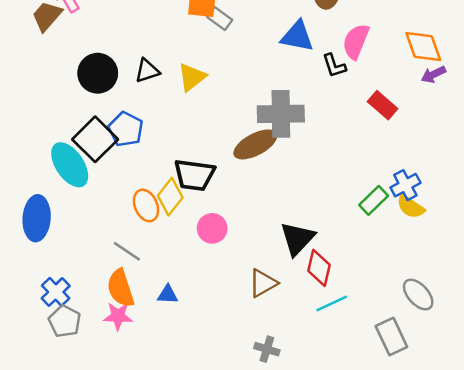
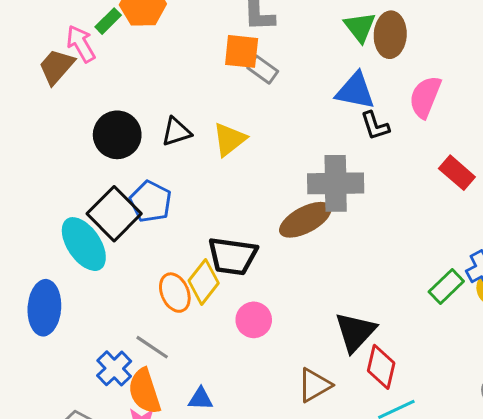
black L-shape: (334, 66) -> (375, 126), moved
blue cross: (56, 292) -> (114, 368), moved

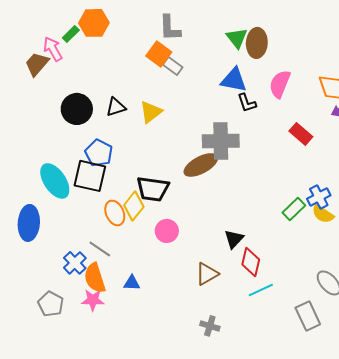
orange square: (242, 51) -> (159, 54), turned 30
black square: (114, 214) -> (90, 176), moved, turned -32
black triangle: (355, 332) -> (234, 239), size x0.7

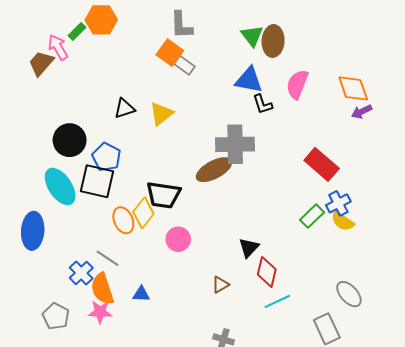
black circle: (77, 109) -> (70, 140), moved
red rectangle: (301, 134) -> (322, 164), moved, size x1.4
brown triangle: (207, 274) -> (220, 285), size x0.7

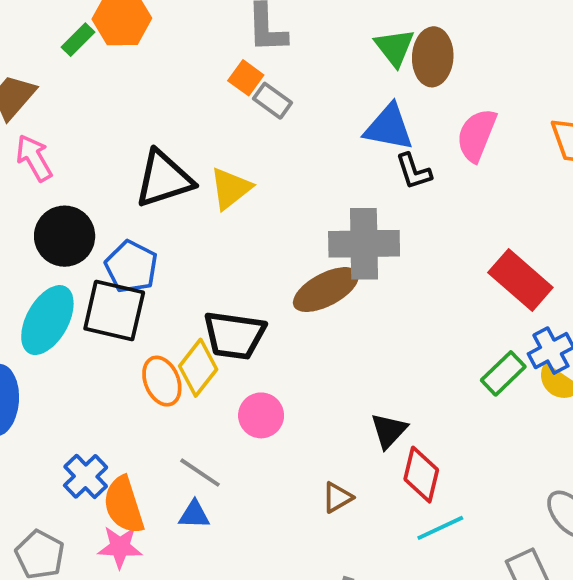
pink arrow: (58, 47) -> (34, 158), moved
orange square: (170, 53) -> (246, 78), size x0.7
black triangle: (124, 108) -> (164, 179), size x1.6
cyan ellipse: (60, 187) -> (47, 320), turned 63
gray line: (108, 258) -> (200, 473), moved

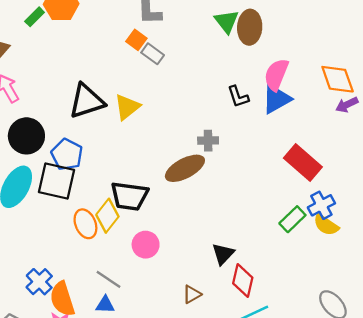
blue triangle: (389, 127) -> (276, 99), moved, turned -40
gray cross: (364, 244) -> (208, 141), size x0.5

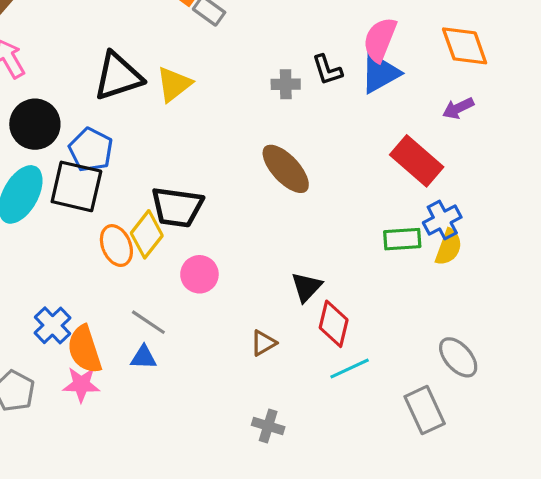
purple arrow: (347, 105) -> (458, 108), moved
gray cross: (208, 141) -> (286, 84), moved
brown ellipse: (185, 168) -> (286, 169), moved, turned 75
green rectangle: (292, 219) -> (402, 239), turned 40
yellow semicircle: (326, 225) -> (449, 247), turned -104

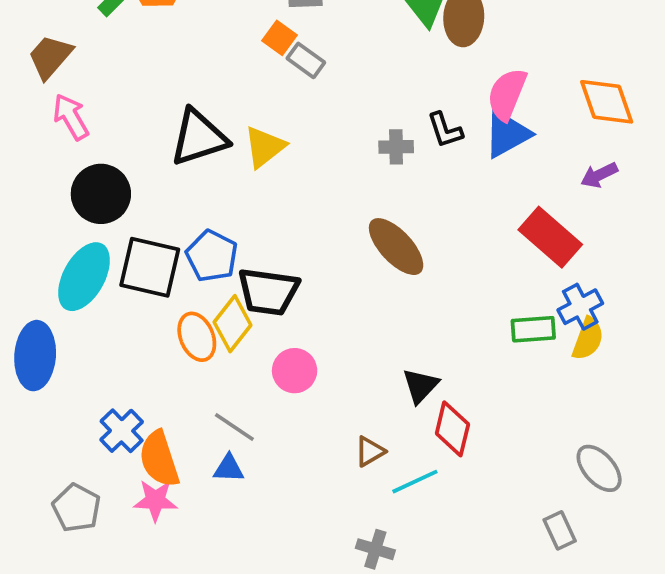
blue pentagon: (91, 150) -> (212, 256), moved
cyan line: (350, 369) -> (415, 482), moved
gray rectangle: (425, 410) -> (560, 530), size x0.7

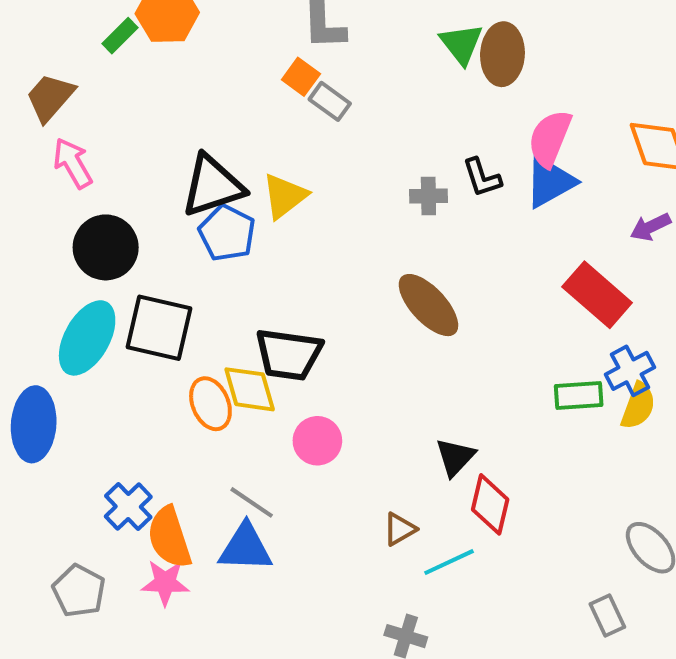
blue pentagon: (212, 256) -> (227, 233), moved
yellow diamond: (233, 324) -> (250, 389), turned -54
blue triangle: (229, 468) -> (245, 548), size x1.6

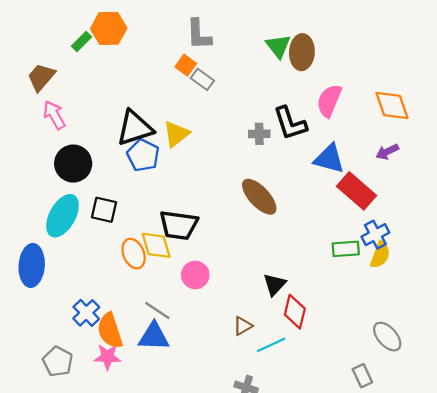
black L-shape: (482, 178) -> (290, 123), size x1.5
blue triangle: (550, 182) -> (329, 159), moved, turned 44
black square: (159, 328) -> (104, 210), size x0.7

